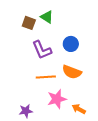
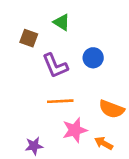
brown square: (29, 23) -> (29, 38), moved
orange semicircle: (72, 72) -> (112, 109), moved

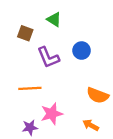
orange line: (60, 101) -> (30, 88), moved
pink star: (75, 130) -> (52, 114), moved

